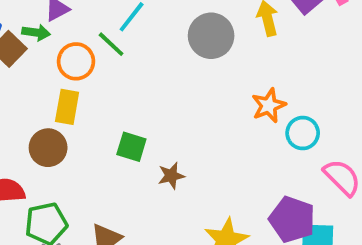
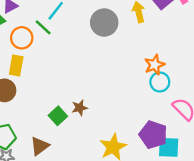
orange star: (269, 105) -> (155, 65), moved
green square: (131, 147) -> (58, 116), moved, turned 30

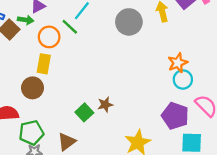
purple pentagon: (153, 135) -> (175, 116), moved

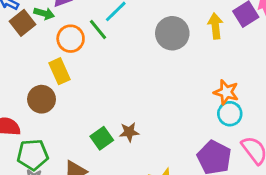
orange star: (178, 63) -> (226, 92), turned 30
yellow rectangle: (44, 64) -> (60, 71), turned -42

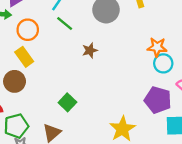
green line: (98, 29) -> (65, 24), moved
brown star: (129, 132) -> (90, 50), moved

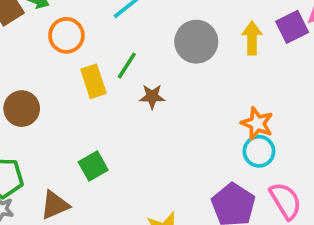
green line: (65, 24) -> (127, 66), moved, turned 66
yellow rectangle: (24, 57) -> (93, 81), moved

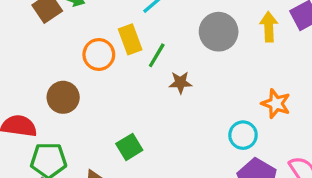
orange circle: (66, 35) -> (99, 55), moved
yellow rectangle: (93, 81) -> (130, 39), moved
cyan circle: (259, 151) -> (243, 135), moved

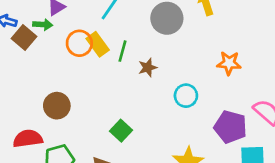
orange circle: (99, 55) -> (79, 43), moved
cyan circle: (243, 135) -> (186, 96), moved

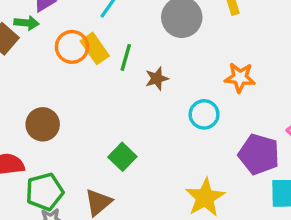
orange star: (229, 63) -> (240, 78), moved

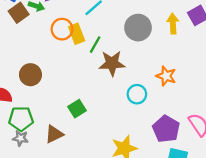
brown star: (157, 79) -> (112, 63), size x1.6

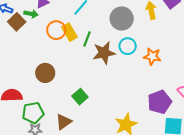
brown circle: (30, 75) -> (45, 73), moved
cyan circle: (137, 94) -> (128, 46), moved
purple pentagon: (166, 129) -> (160, 102), turned 30

